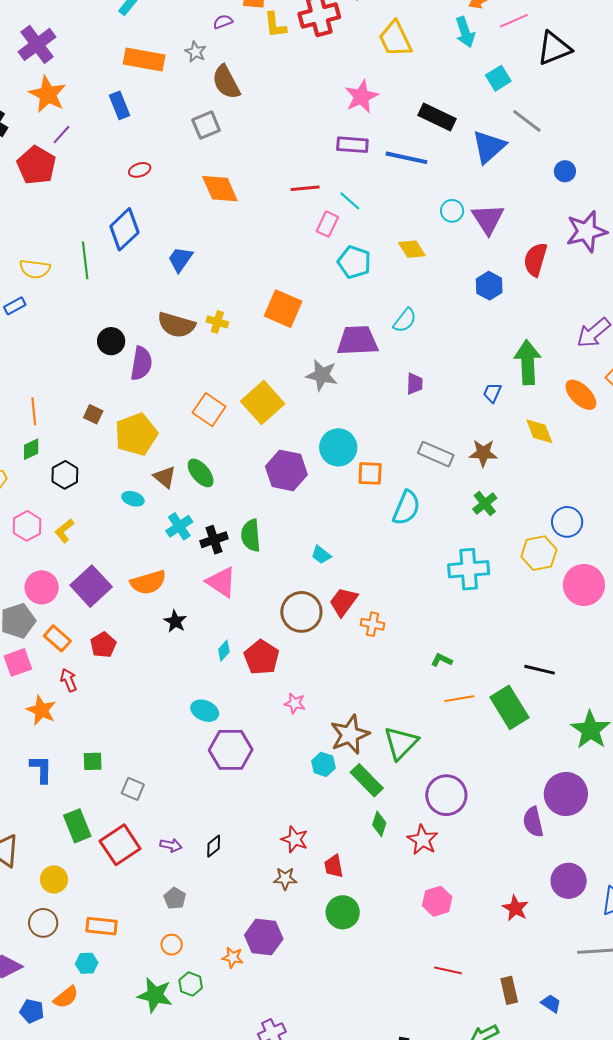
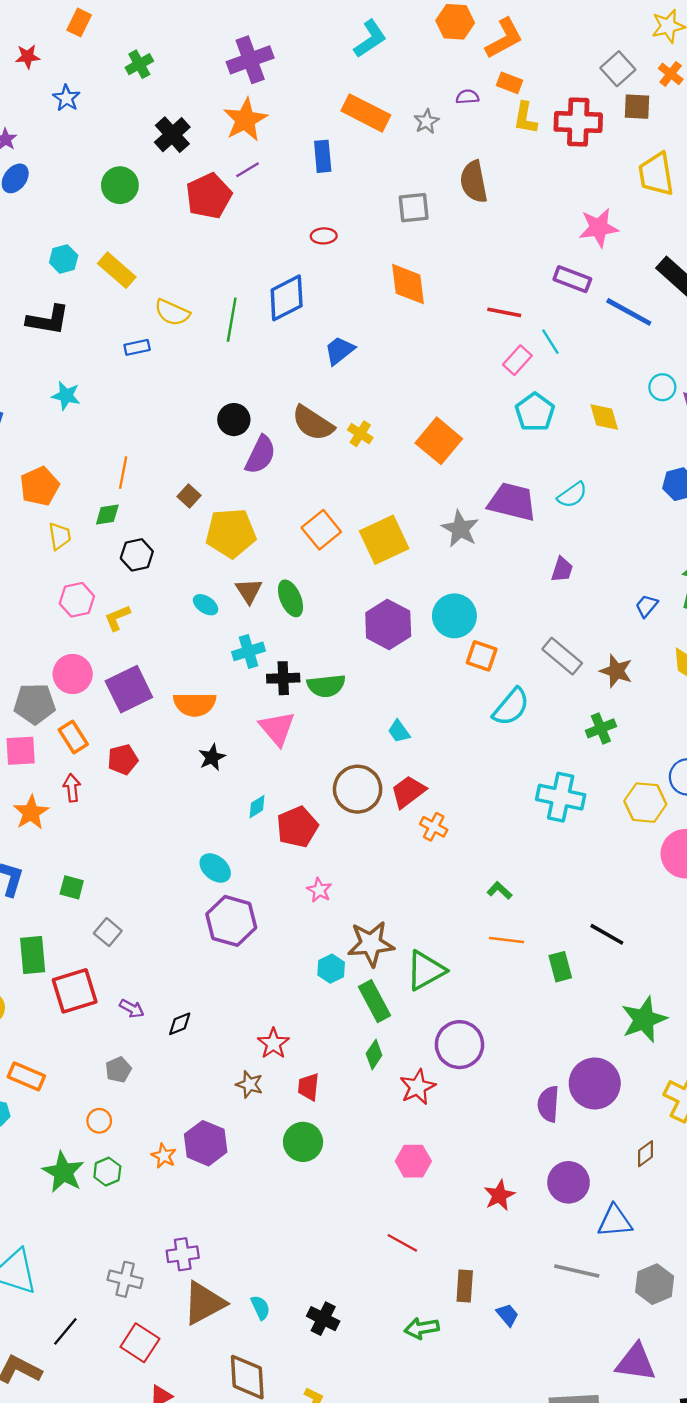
brown semicircle: (226, 82) -> (474, 182), moved
green semicircle: (251, 535) -> (326, 686), turned -108
green rectangle: (509, 707) -> (560, 967), size x0.6

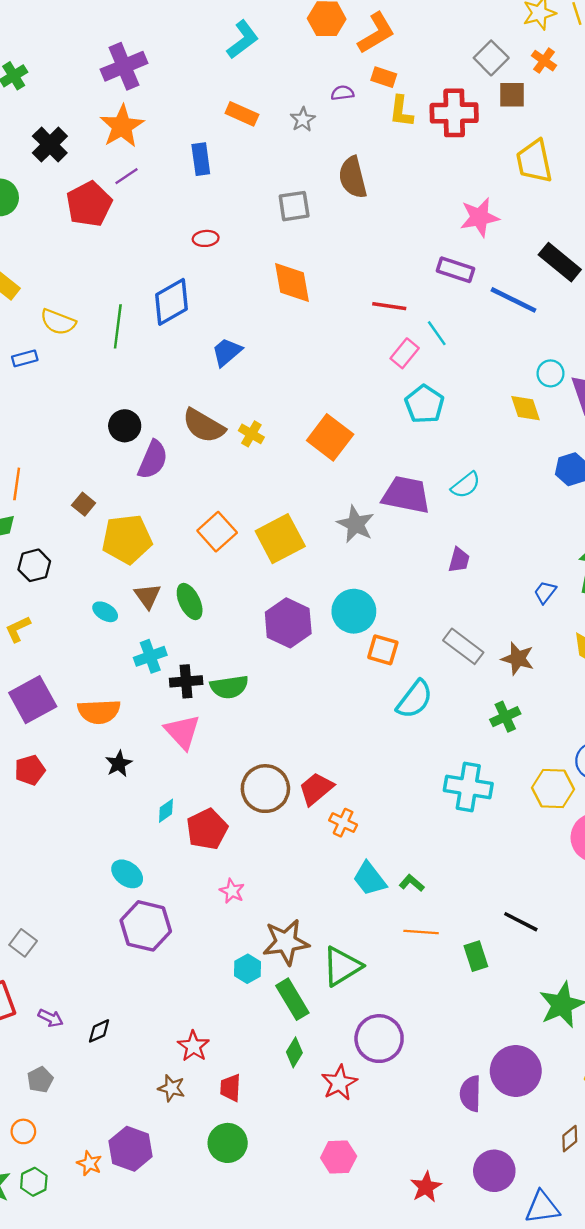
orange rectangle: (366, 113) -> (242, 114), size x0.7
yellow diamond: (604, 417) -> (526, 408), moved
cyan trapezoid: (399, 731) -> (370, 879), moved, size x1.5

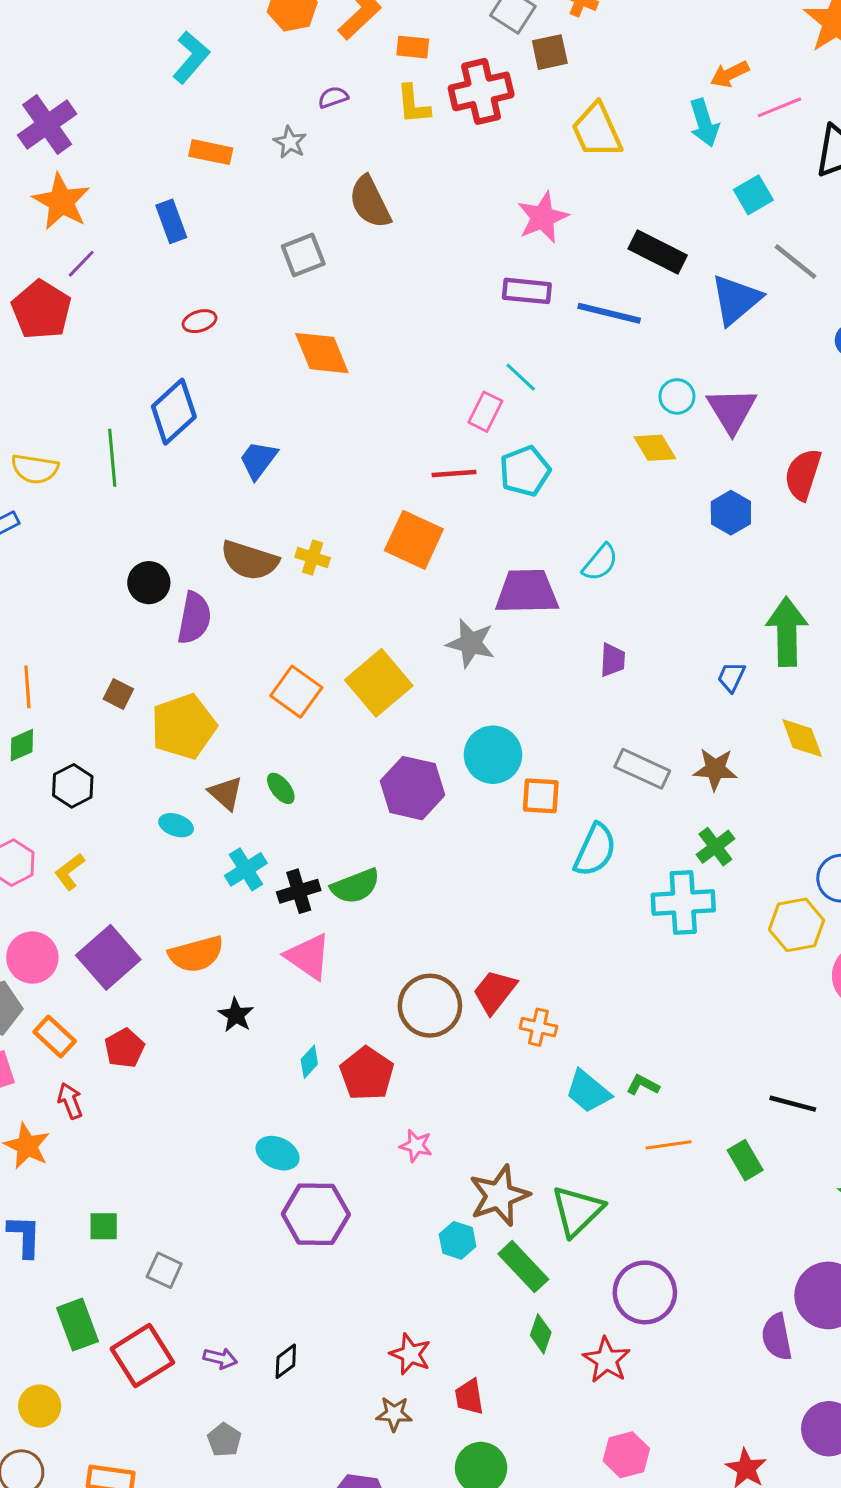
orange rectangle: (384, 77) -> (413, 47), moved
red line: (389, 306) -> (454, 474), moved
cyan pentagon: (424, 404) -> (525, 471), turned 30
green ellipse: (190, 601) -> (281, 788), size x0.7
cyan cross: (468, 787) -> (683, 902), moved

